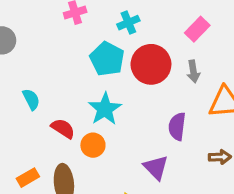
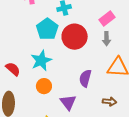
gray arrow: (193, 71) -> (107, 39), moved
orange circle: (93, 145) -> (44, 86), moved

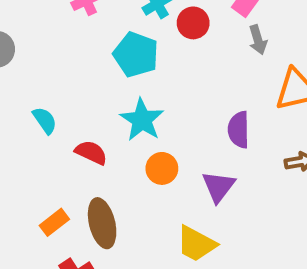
red circle: (75, 37) -> (193, 23), moved, size x0.6
purple triangle: (68, 102) -> (218, 187), turned 30

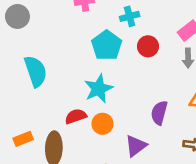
red circle: (193, 23) -> (148, 46), moved
cyan semicircle: (45, 120) -> (36, 71), size x1.6
red semicircle: (91, 152) -> (76, 116), moved, turned -60

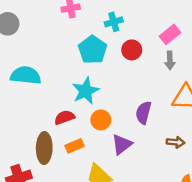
cyan semicircle: (36, 71) -> (26, 75), turned -64
orange circle: (103, 124) -> (101, 120), moved
orange rectangle: (23, 139) -> (75, 146), moved

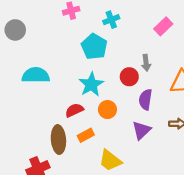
red circle: (132, 50) -> (129, 77), moved
gray arrow: (170, 60) -> (146, 63), moved
purple triangle: (122, 144) -> (141, 130), moved

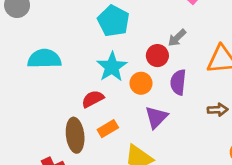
gray arrow: (146, 63) -> (177, 38), turned 56
orange circle: (107, 110) -> (141, 83), moved
purple triangle: (141, 130) -> (156, 117), moved

